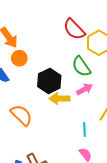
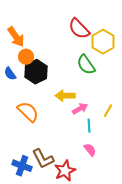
black hexagon: (49, 81) -> (36, 72), moved
pink arrow: (84, 89) -> (80, 109), moved

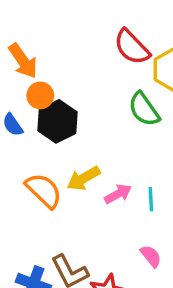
yellow arrow: (65, 96) -> (83, 178), moved, turned -30
pink arrow: (80, 109) -> (118, 194), moved
cyan line: (89, 126) -> (151, 199), moved

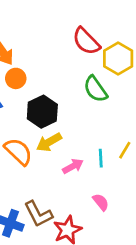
black hexagon: (58, 121) -> (42, 112), moved
pink arrow: (118, 194) -> (73, 166), moved

